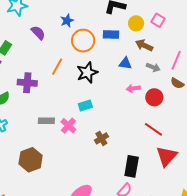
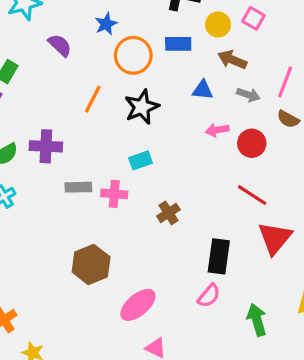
purple cross: (27, 83) -> (46, 146), moved
pink cross: (68, 126) -> (114, 194), turned -35
brown hexagon: (31, 160) -> (91, 265), moved

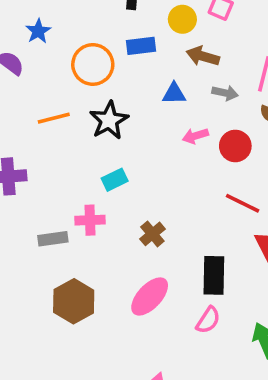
blue star: (106, 24) -> (38, 31), moved
orange line: (93, 99) -> (54, 118), turned 56
gray rectangle: (78, 187) -> (53, 239), moved
pink ellipse: (138, 305) -> (150, 296), moved

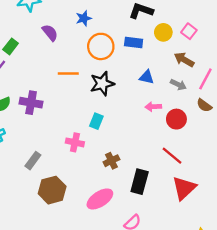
blue star: (38, 31) -> (84, 18), moved
brown arrow: (203, 56) -> (184, 60), moved
cyan rectangle: (115, 180) -> (96, 121), turned -56
gray rectangle: (53, 239) -> (33, 161), moved, turned -60
black rectangle: (214, 275) -> (140, 182), moved

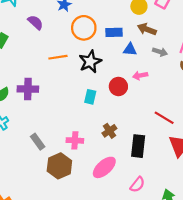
blue rectangle: (134, 42) -> (114, 32), moved
brown arrow: (184, 60) -> (147, 29), moved
red circle: (176, 119) -> (118, 86), moved
pink cross: (75, 142) -> (75, 140), moved
gray rectangle: (33, 161) -> (38, 142), turned -63

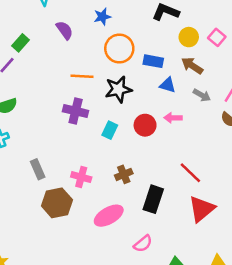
purple cross: (28, 89) -> (76, 111), moved

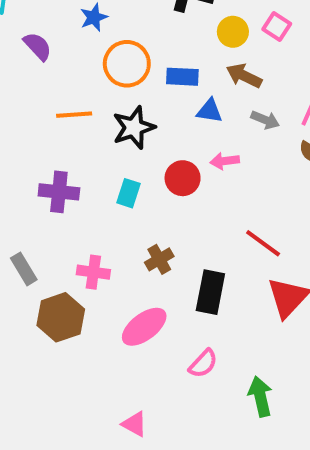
purple cross: (76, 111) -> (59, 192), moved

